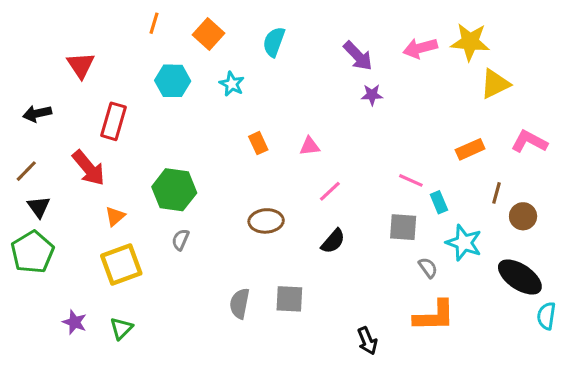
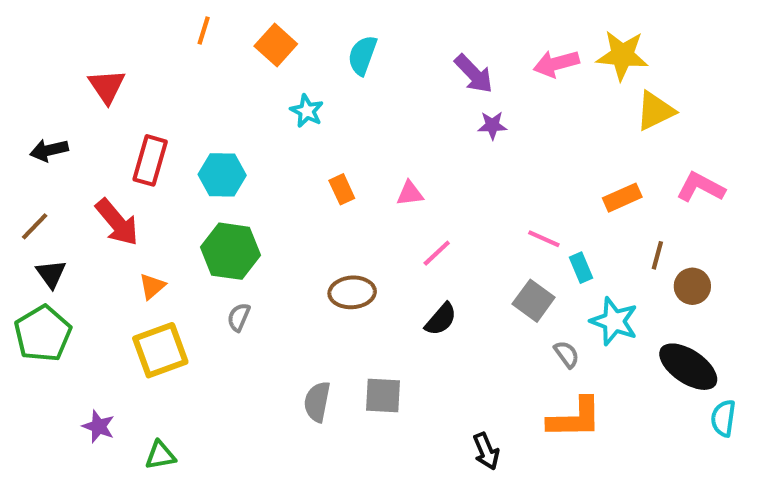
cyan hexagon: (173, 81) -> (222, 175), moved
gray square: (403, 227) -> (534, 301), turned 32
green triangle: (121, 328) -> (160, 455), moved, turned 35

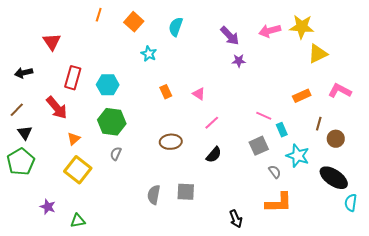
pink triangle: (410, 193) -> (199, 94), turned 40
gray square: (534, 301) -> (259, 146), turned 30
yellow square: (160, 350) -> (78, 170), turned -32

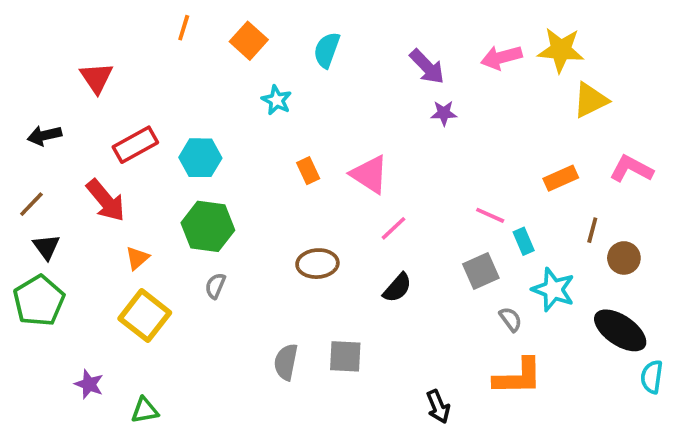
red rectangle: (73, 78) -> (135, 145), turned 45
pink triangle: (199, 94) -> (369, 174), size x1.6

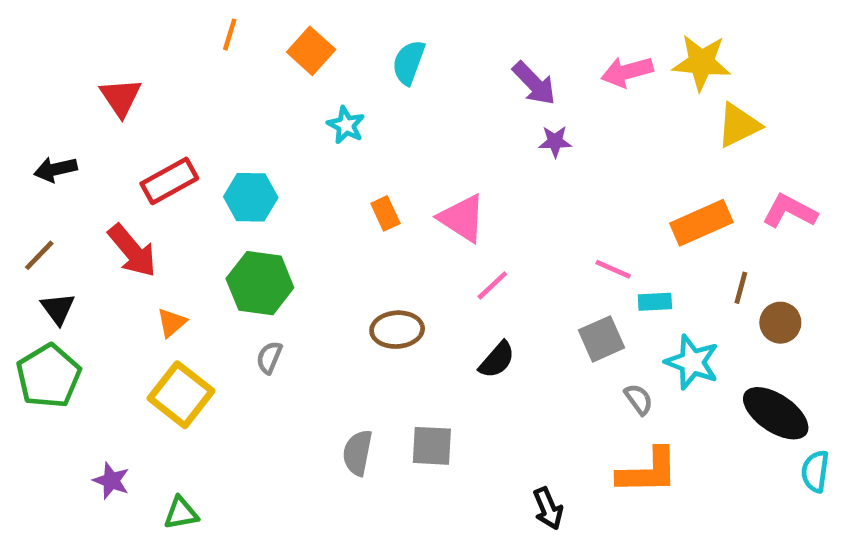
orange rectangle: (561, 178) -> (701, 223), size x1.4
cyan rectangle: (524, 241) -> (655, 302), turned -70

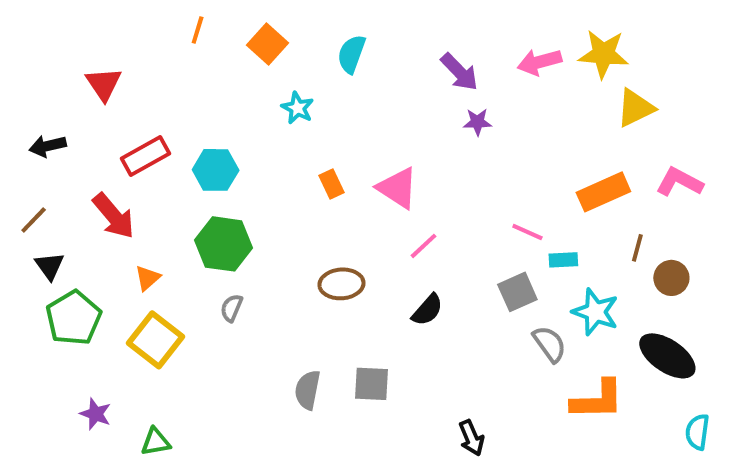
green pentagon: (49, 376) -> (74, 318), moved
gray semicircle: (639, 399) -> (549, 344), size x1.4
orange L-shape: (648, 471) -> (597, 400), moved
cyan semicircle: (815, 471) -> (697, 432), moved

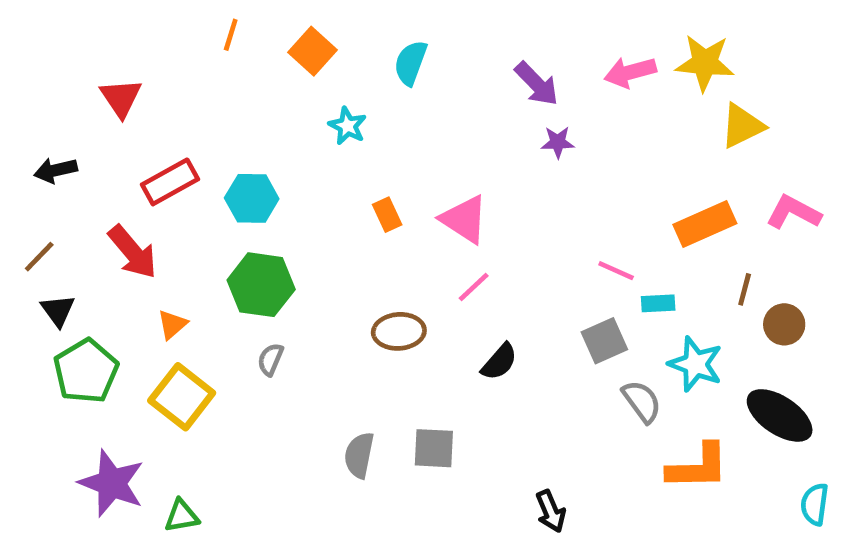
pink line: (423, 246) -> (474, 287), moved
purple star: (96, 414) -> (112, 483), size x1.8

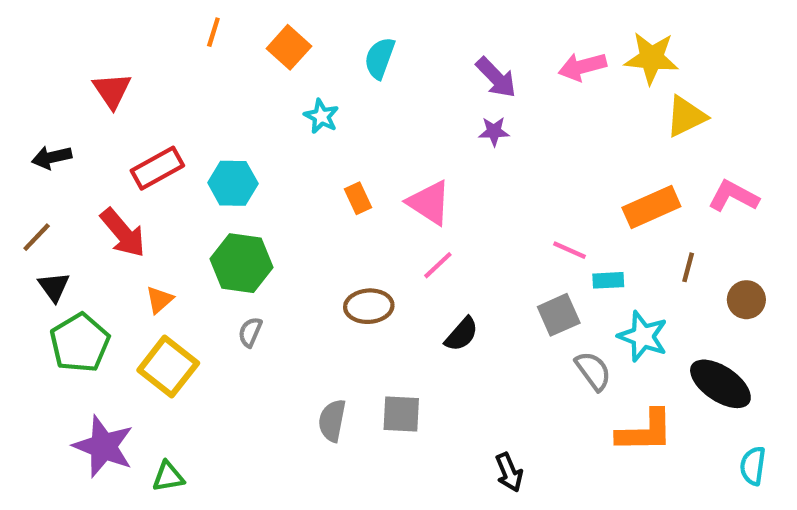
purple star: (558, 142) -> (494, 131), moved
brown circle: (784, 324) -> (746, 300), moved

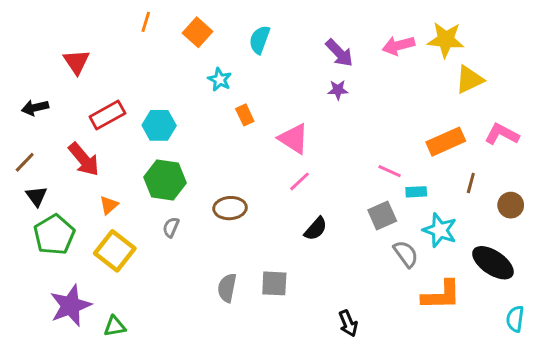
orange rectangle: (358, 198) -> (245, 115), moved
brown ellipse: (369, 306) -> (230, 208), moved
purple star: (103, 446) -> (70, 306), turned 30

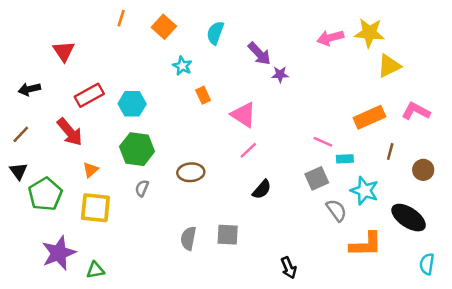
purple arrow: (339, 53) -> (259, 54), moved
black triangle: (36, 196) -> (18, 171), moved
yellow square: (115, 251) -> (95, 208), turned -32

